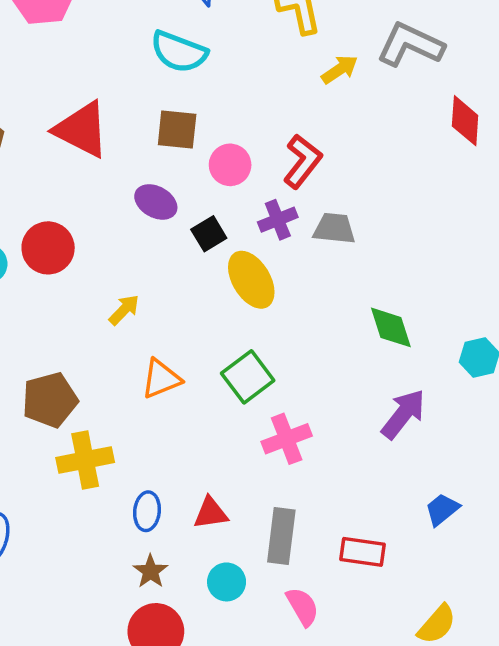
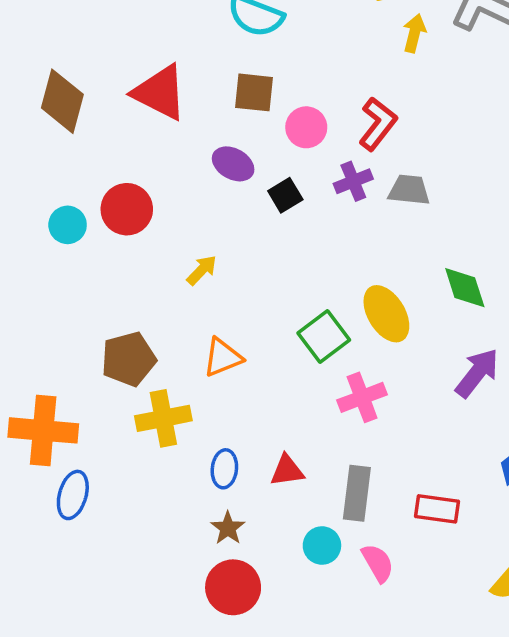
yellow arrow: (340, 69) -> (414, 33), turned -42
yellow ellipse: (251, 280) -> (386, 314), moved
orange triangle: (161, 379) -> (223, 357), moved
cyan circle: (227, 582) -> (322, 545), moved

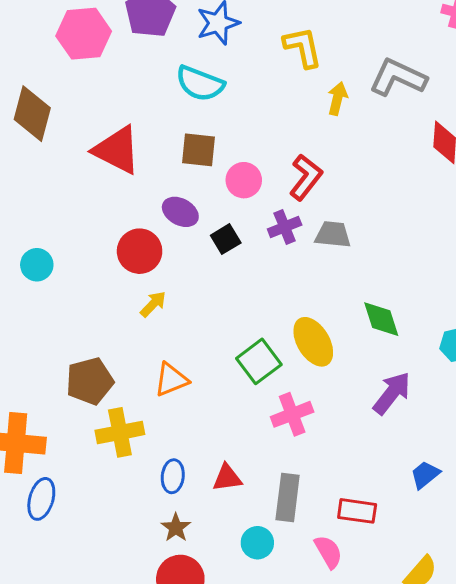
brown diamond: (62, 101) -> (32, 114), moved
red circle: (127, 209) -> (140, 251), moved
pink semicircle: (378, 563) -> (328, 552), moved

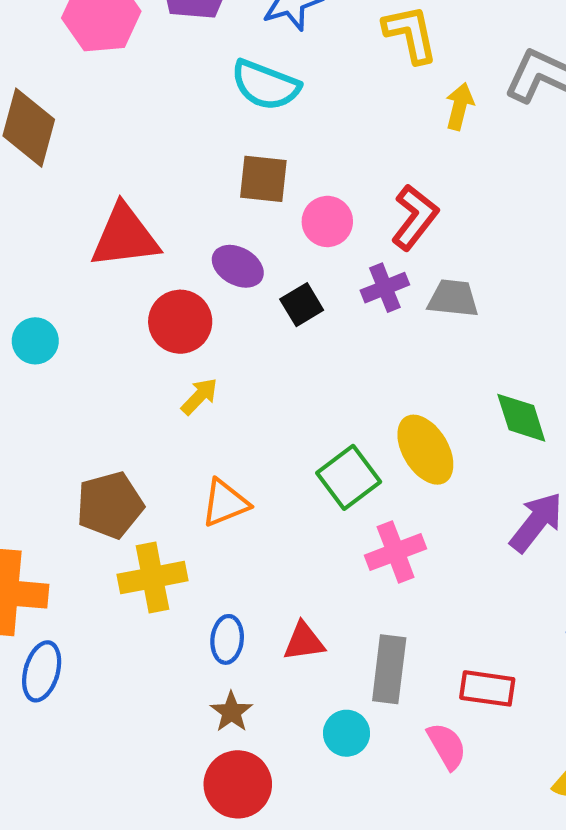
red triangle: (117, 150) -> (125, 236), moved, turned -34

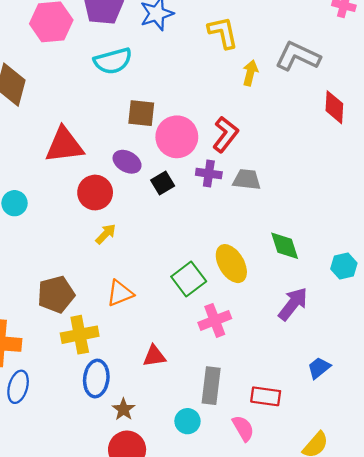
cyan semicircle: (265, 85) -> (113, 61), moved, turned -36
pink circle: (327, 221) -> (177, 137), size x1.5
purple cross: (385, 288) -> (209, 174), turned 30
blue ellipse: (227, 639) -> (96, 379), moved, size x1.4
red triangle: (304, 642) -> (154, 356), moved

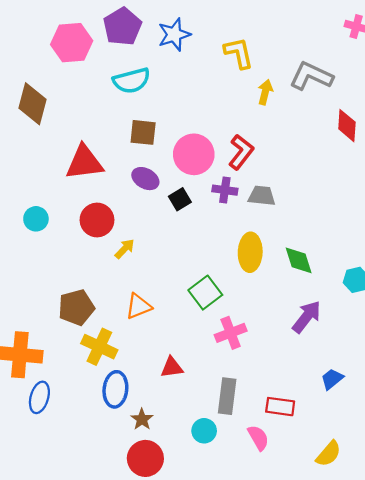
brown square: (141, 113) -> (143, 132), moved
red circle: (95, 193) -> (97, 220), moved
yellow ellipse: (231, 264) -> (250, 252), moved, turned 33
yellow cross: (80, 335) -> (99, 347), turned 36

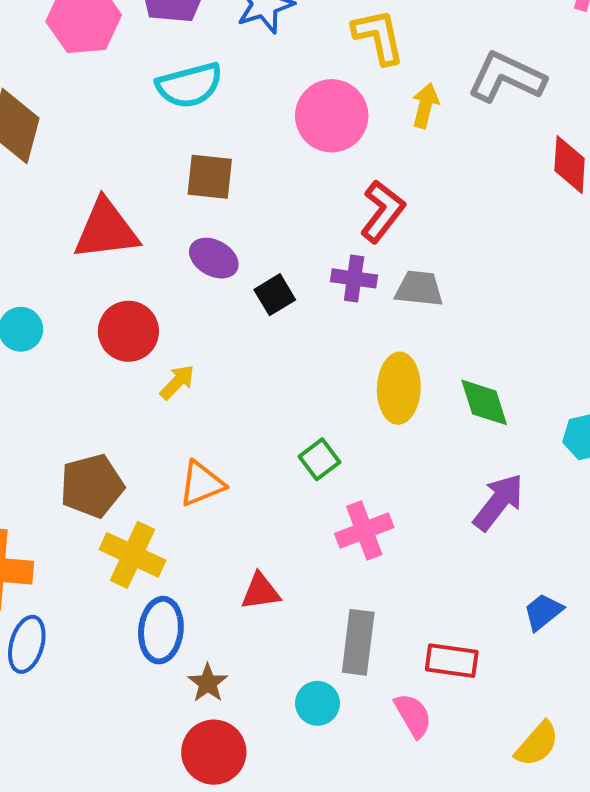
pink circle: (194, 154) -> (332, 116), moved
green square: (205, 293) -> (320, 459), size x0.7

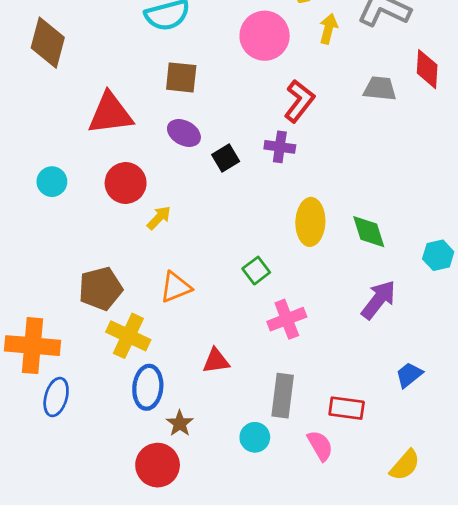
gray trapezoid: (419, 289) -> (380, 89), moved
red circle: (214, 752) -> (158, 465), moved

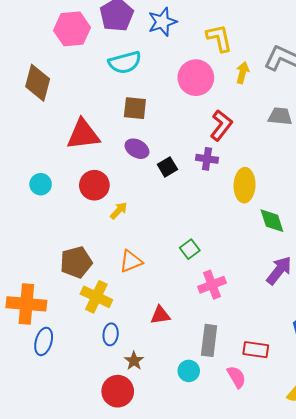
yellow ellipse: (310, 222) -> (245, 185), moved
blue ellipse: (148, 387) -> (111, 334), size x0.7

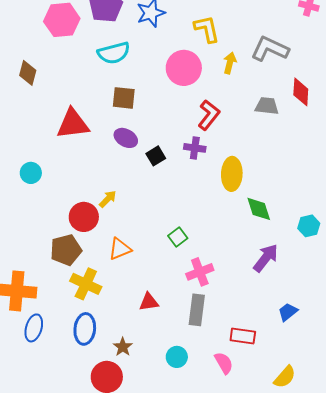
brown diamond: (38, 83) -> (28, 73), size x0.7
red circle: (94, 185) -> (84, 217), moved
blue ellipse: (111, 334) -> (85, 329), moved, size x1.4
gray rectangle: (209, 340) -> (197, 310), moved

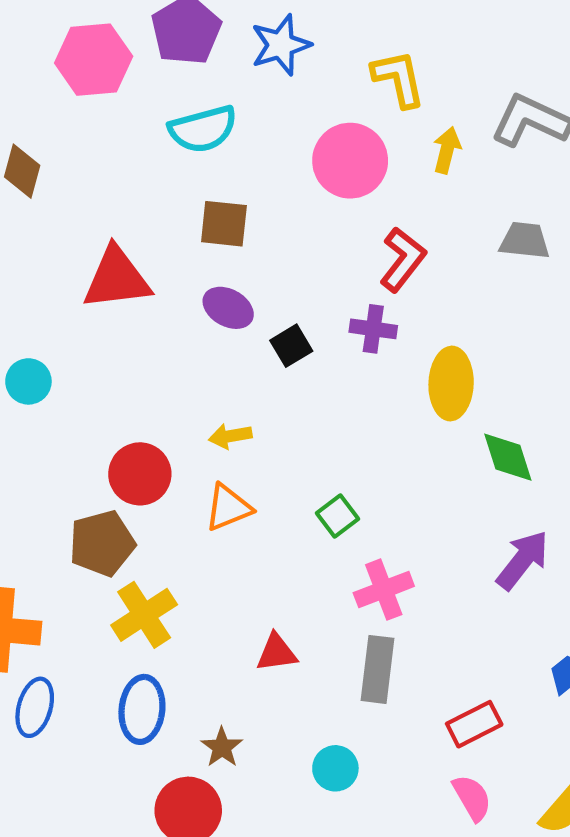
yellow arrow: (108, 199) -> (230, 436), moved, turned -144
orange triangle: (120, 249) -> (228, 508), moved
yellow cross: (86, 284) -> (144, 615), turned 32
red rectangle: (243, 336) -> (474, 724), turned -35
pink semicircle: (224, 363) -> (472, 798), moved

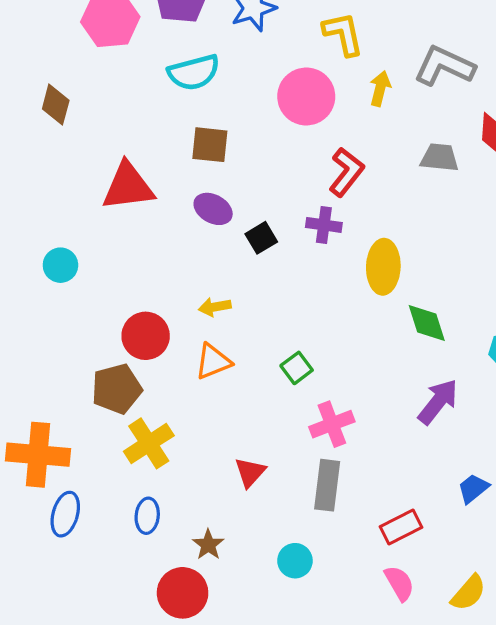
red triangle: (277, 653) -> (250, 472), turned -40
blue ellipse: (142, 709) -> (147, 516), size x0.7

